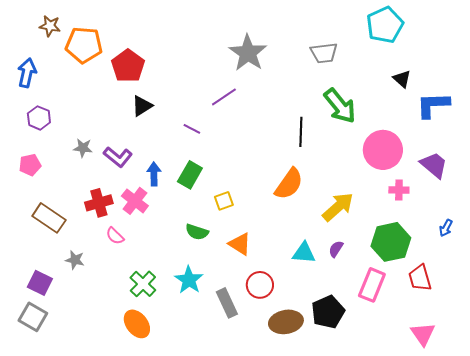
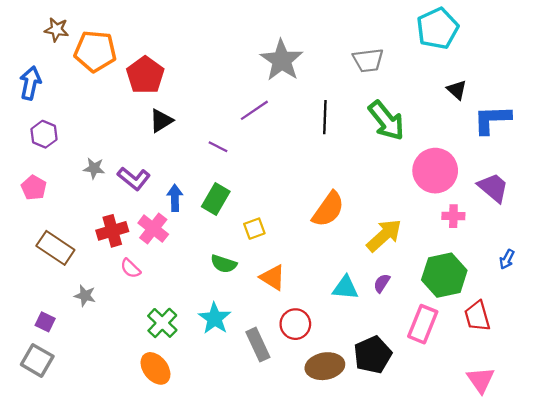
black line: (301, 132) -> (325, 117), moved
pink pentagon: (30, 165) -> (34, 188), turned -30
purple square: (40, 283) -> (45, 322), size x0.7

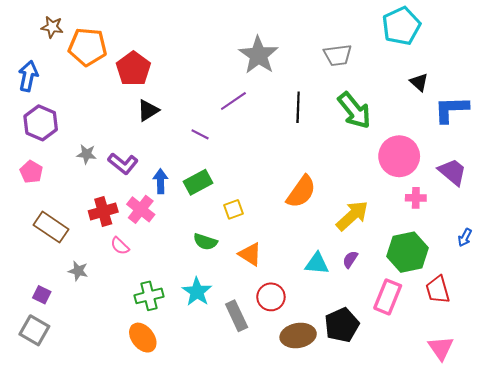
purple hexagon: (44, 134) -> (41, 123), size x1.4
green rectangle: (216, 199) -> (198, 182), turned 32
green cross: (162, 323) -> (149, 296), turned 32

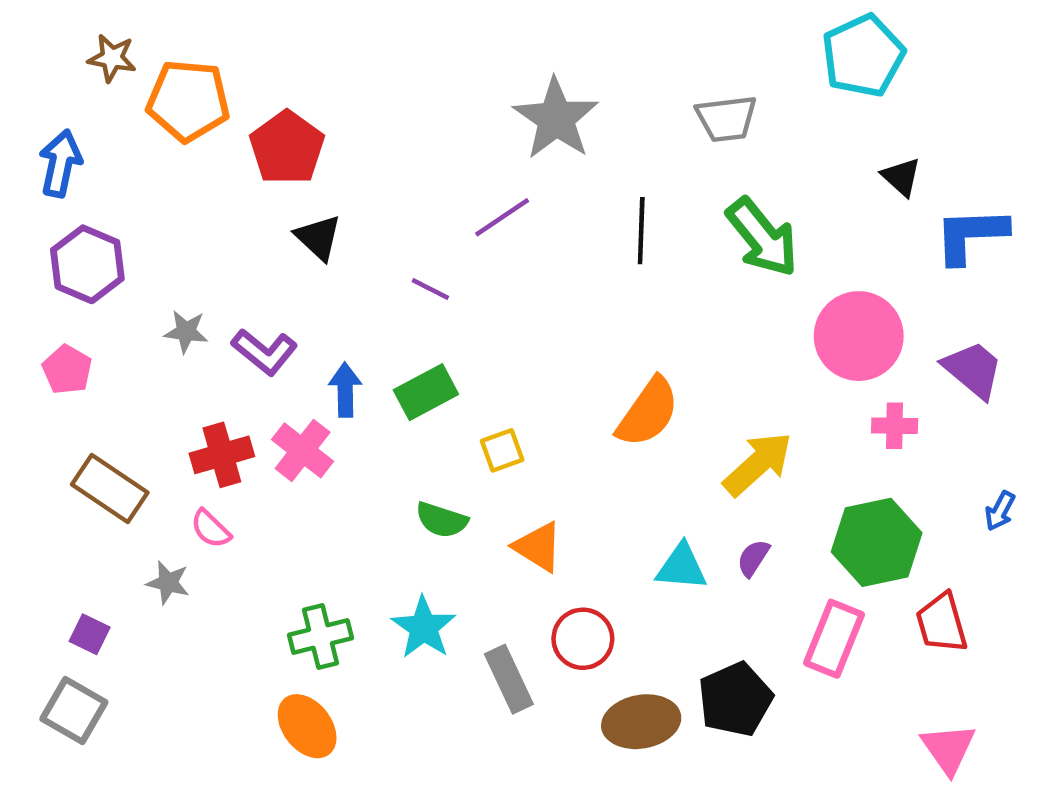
black triangle: (148, 110) -> (318, 237), turned -45
pink semicircle: (120, 246) -> (211, 529), moved

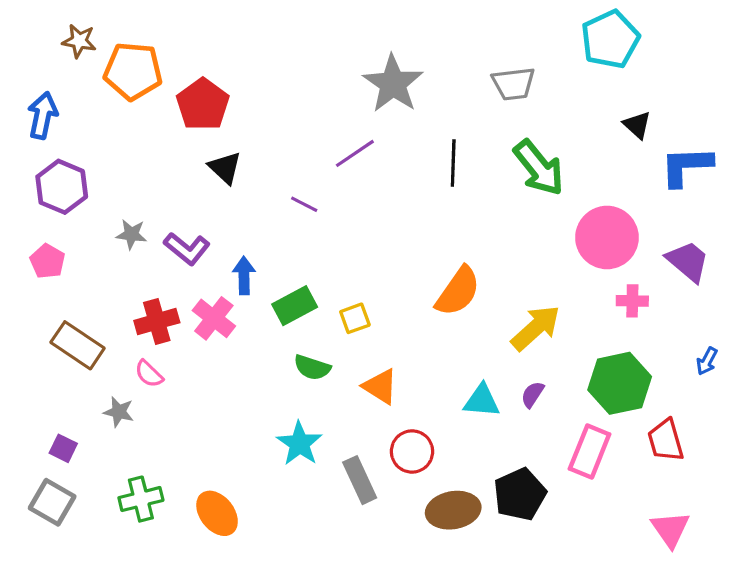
green rectangle: (426, 392) -> (295, 306), moved
green cross: (321, 636) -> (141, 499), moved

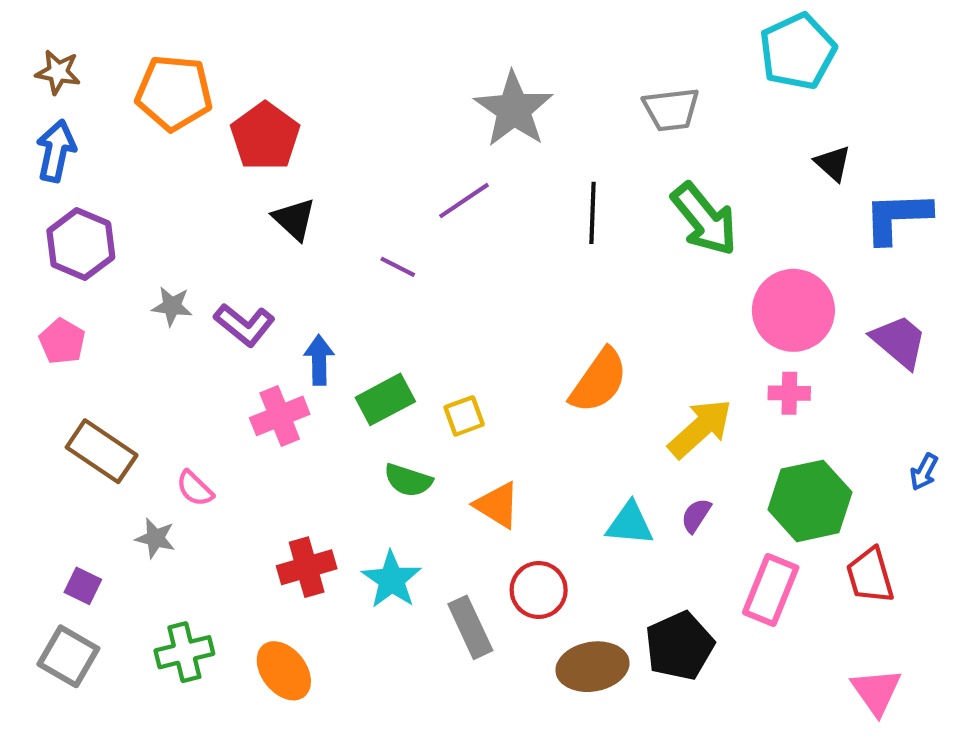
brown star: (79, 41) -> (58, 72), moved
pink cross: (632, 301) -> (789, 393), moved
pink cross: (214, 318) -> (280, 416), turned 30
red cross: (157, 322) -> (307, 567), moved

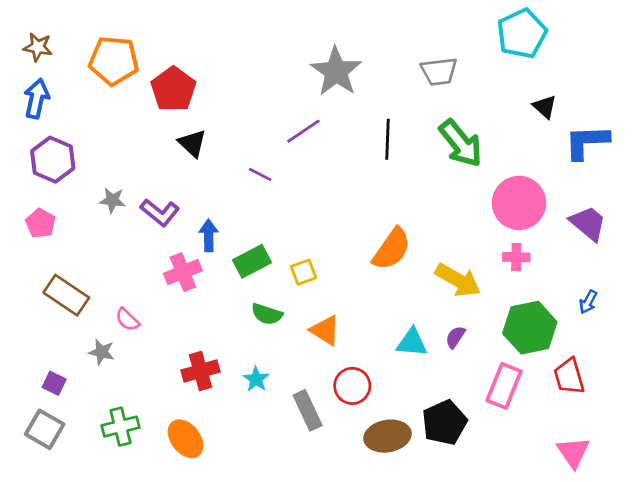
yellow arrow: (700, 428) -> (458, 280), turned 72
blue arrow: (924, 472) -> (588, 302), moved
cyan star: (392, 580) -> (256, 379), size x0.7

